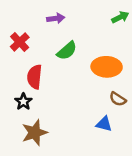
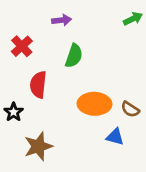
green semicircle: (67, 51) -> (74, 56), turned -30
orange ellipse: (107, 67) -> (94, 104), moved
black star: (23, 102) -> (14, 112), moved

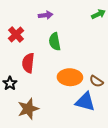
green semicircle: (74, 56) -> (55, 42), turned 150
blue triangle: (115, 137) -> (85, 102), size x1.5

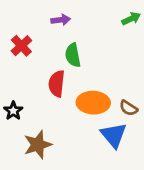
red semicircle: (28, 63) -> (57, 84), moved
blue triangle: (85, 102) -> (114, 135), turned 35

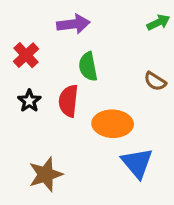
purple arrow: (61, 20) -> (73, 24), size x1.4
brown semicircle: (128, 108) -> (155, 81), moved
black star: (13, 111) -> (29, 101), moved

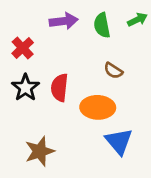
green semicircle: (88, 67) -> (102, 25), moved
brown semicircle: (155, 81) -> (113, 71), moved
black star: (29, 101) -> (25, 88), size x1.4

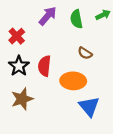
purple arrow: (64, 21) -> (48, 16), turned -42
brown star: (40, 151) -> (22, 99), moved

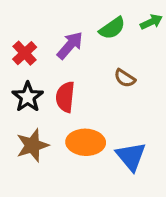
purple arrow: (48, 16) -> (70, 45), moved
green semicircle: (76, 19) -> (112, 28), turned -114
orange ellipse: (73, 81) -> (86, 142), moved

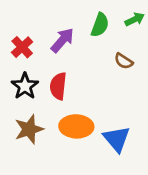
green semicircle: (112, 28) -> (100, 25), turned -35
brown semicircle: (125, 78) -> (124, 61), moved

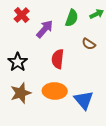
red cross: (22, 47) -> (22, 15), moved
red semicircle: (58, 86) -> (58, 59), moved

